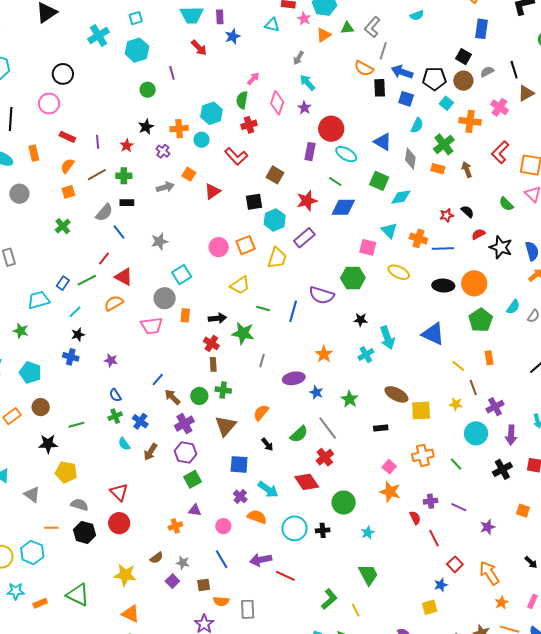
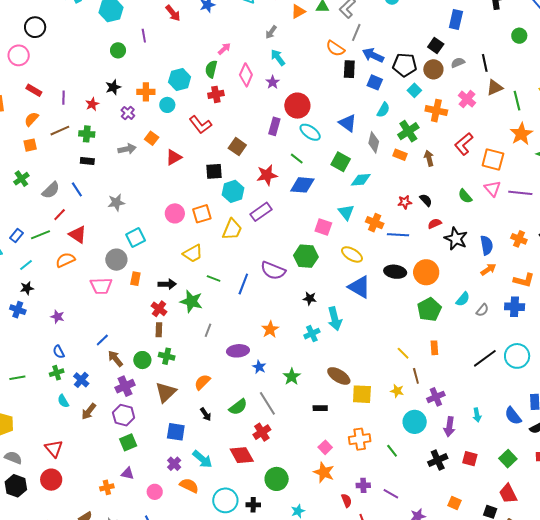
gray semicircle: (104, 212) -> (51, 190), moved
blue triangle: (433, 334) -> (359, 287), moved

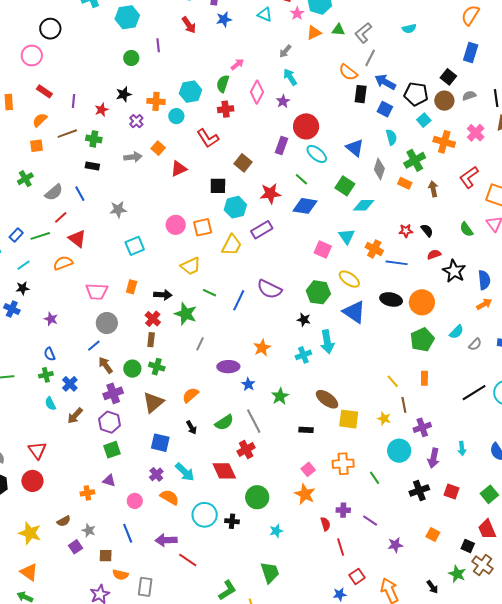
cyan semicircle: (383, 110) -> (391, 137), turned -49
green hexagon: (306, 256) -> (318, 292), moved
gray circle: (116, 260) -> (107, 323), moved

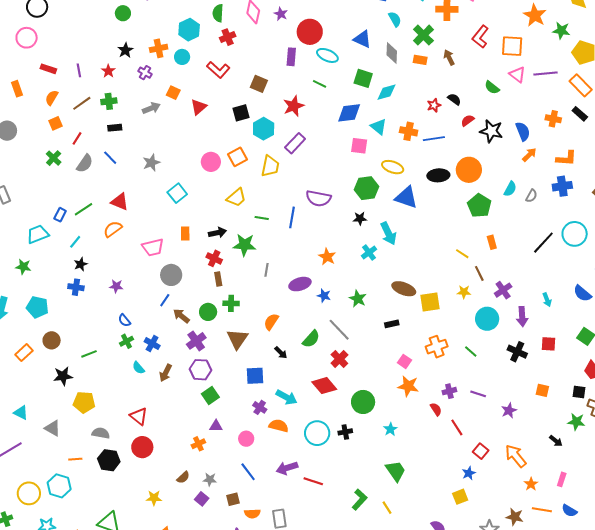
blue diamond: (305, 206) -> (349, 113), moved
red line: (61, 217) -> (77, 138), moved
black cross: (419, 491) -> (517, 352), turned -30
yellow star: (30, 533) -> (154, 498), size x0.7

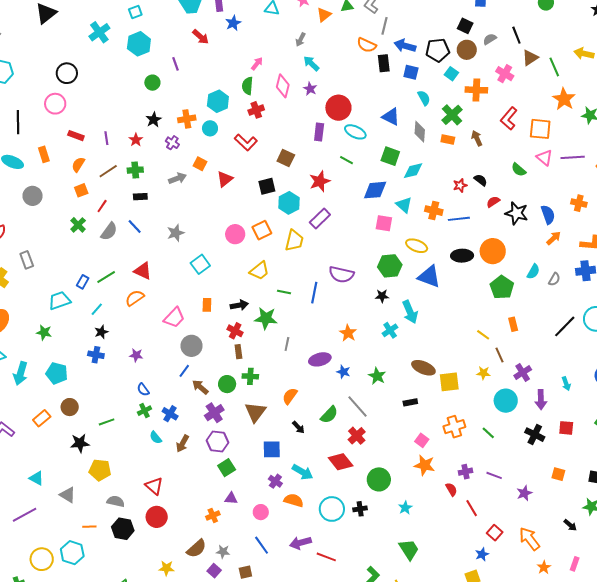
pink trapezoid: (153, 247) -> (174, 318), turned -35
brown semicircle: (183, 477) -> (196, 549), size x1.5

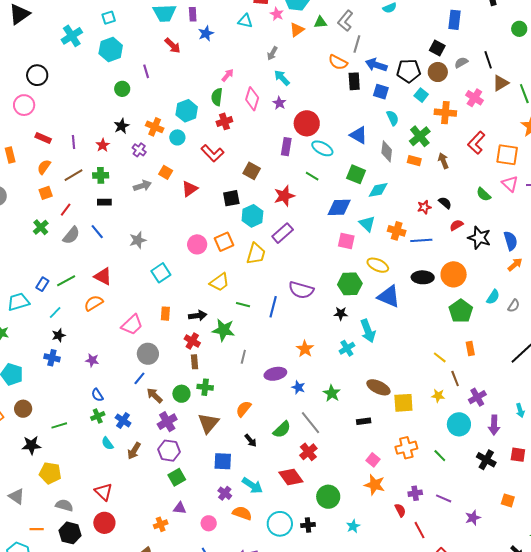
orange cross: (187, 119) -> (155, 127), turned 30

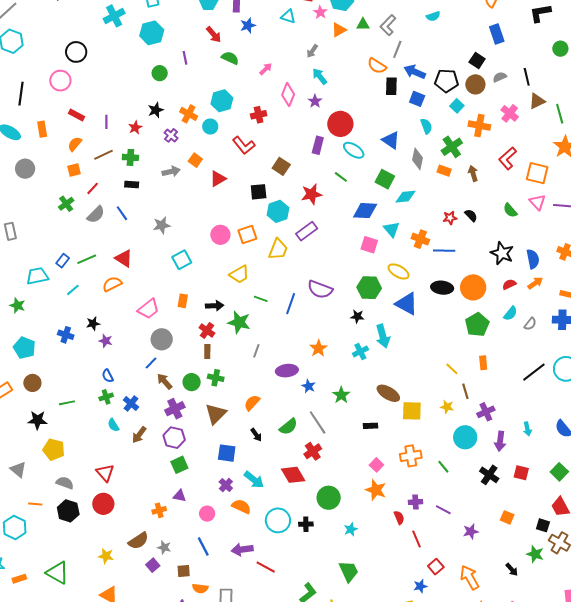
blue rectangle: (455, 20) -> (497, 34), turned -30
green semicircle: (217, 97) -> (230, 58), moved, turned 102
red semicircle: (456, 225) -> (509, 284), moved
black star: (59, 335) -> (93, 323), moved

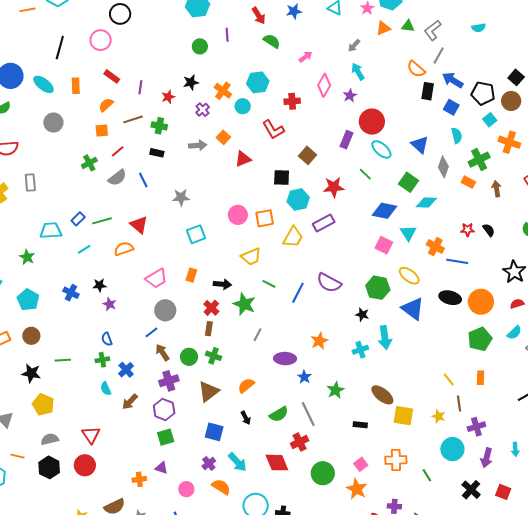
gray semicircle: (65, 483) -> (50, 439), turned -42
green circle: (329, 498) -> (323, 473), moved

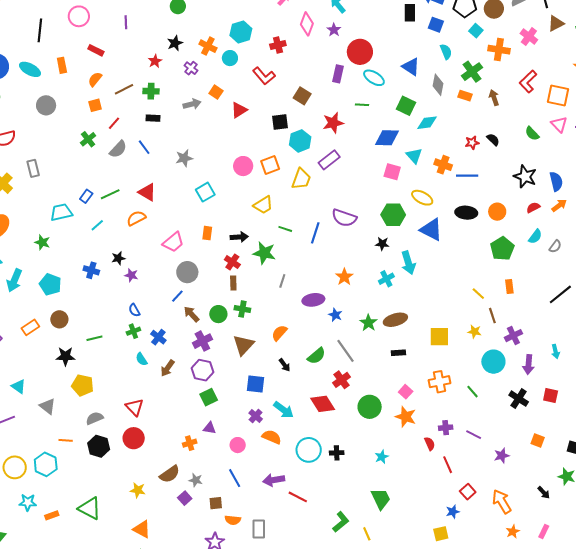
purple line: (140, 87) -> (126, 22), moved
green line: (365, 174) -> (362, 105), turned -32
orange circle: (481, 302) -> (497, 212), size x0.7
brown ellipse: (382, 395) -> (395, 320), moved, turned -45

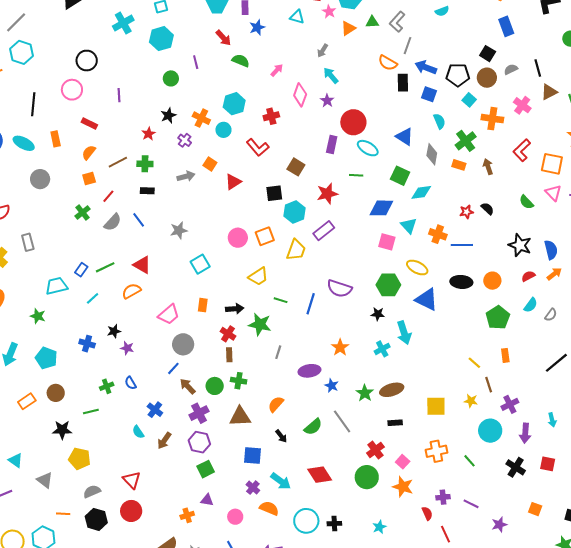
green cross: (133, 331) -> (107, 386), moved
brown triangle: (243, 345) -> (240, 417), turned 45
red cross: (342, 380) -> (375, 450), moved

